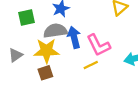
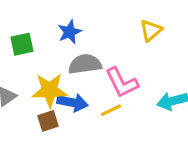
gray semicircle: (55, 31) -> (85, 64), moved
blue arrow: (74, 37) -> (73, 103), moved, turned 115

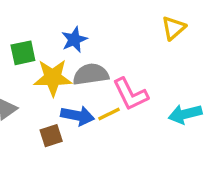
yellow triangle: (151, 30) -> (174, 28), moved
yellow star: (50, 90) -> (53, 78), moved
yellow line: (111, 110) -> (109, 114), moved

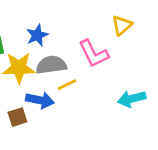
pink L-shape: (130, 94) -> (94, 54), moved
yellow line: (109, 114) -> (67, 85), moved

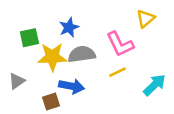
yellow line: (67, 85) -> (117, 72), moved
cyan arrow: (132, 99) -> (154, 85), turned 150

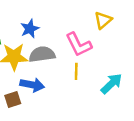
yellow line: (117, 72) -> (76, 71), turned -63

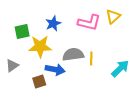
pink L-shape: (79, 45) -> (89, 22), moved, turned -50
gray semicircle: (42, 54) -> (73, 54), moved

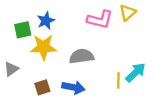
blue star: (53, 24) -> (46, 21), moved
yellow line: (91, 58) -> (118, 80), moved
blue arrow: (55, 70) -> (73, 87), moved

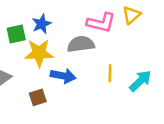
gray semicircle: (81, 56) -> (81, 44), moved
yellow line: (118, 80) -> (110, 73), moved
blue arrow: (73, 87) -> (63, 76), moved

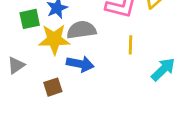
gray semicircle: (81, 44) -> (81, 30), moved
yellow line: (110, 73) -> (130, 45), moved

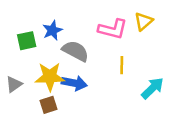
gray semicircle: (81, 30) -> (75, 51), turned 36
yellow star: (54, 39) -> (50, 77), moved

